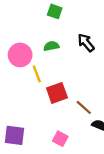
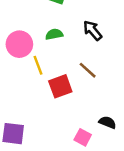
brown line: (84, 107) -> (88, 70), moved
pink square: (60, 139) -> (83, 137), moved

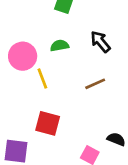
brown line: (88, 70) -> (95, 84), turned -66
red square: (60, 86) -> (48, 123), moved, turned 35

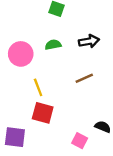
black arrow: (100, 42) -> (89, 41), turned 120
yellow line: (42, 79) -> (38, 87), moved

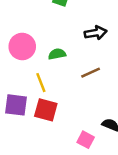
green semicircle: (53, 45) -> (57, 54), moved
purple square: (15, 137) -> (16, 105), moved

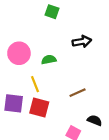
brown line: (91, 73) -> (78, 93), moved

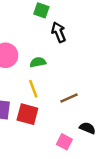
black arrow: (82, 42) -> (59, 32), moved, turned -102
yellow line: (35, 84) -> (33, 89), moved

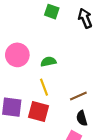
black arrow: (59, 32) -> (85, 18), moved
black semicircle: (87, 128) -> (82, 118), moved, turned -128

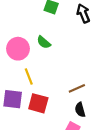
green semicircle: (48, 62) -> (44, 42), moved, turned -128
yellow line: (44, 87) -> (29, 77), moved

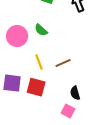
yellow line: (29, 77) -> (39, 62), moved
brown line: (77, 88) -> (63, 63), moved

